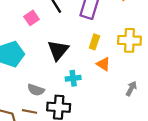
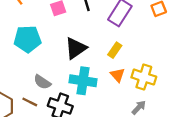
yellow cross: (129, 40) -> (144, 77), moved
cyan cross: (73, 78) -> (83, 81), size x1.6

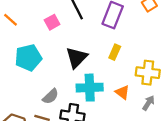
orange triangle: (118, 75) -> (122, 92), moved
gray semicircle: (42, 82) -> (51, 96), turned -66

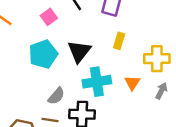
cyan pentagon: (28, 58) -> (43, 54), moved
orange triangle: (122, 92) -> (132, 83), turned 32

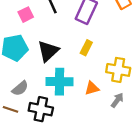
orange triangle: (132, 83) -> (92, 88), turned 32

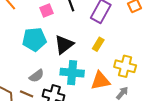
orange triangle: (92, 88) -> (100, 81), size x1.5

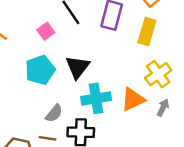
yellow rectangle: (98, 44) -> (147, 32), moved, size x1.5
yellow cross: (125, 66) -> (158, 74), turned -35

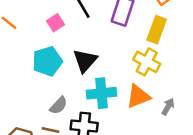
yellow cross: (158, 74) -> (147, 62), moved, turned -30

